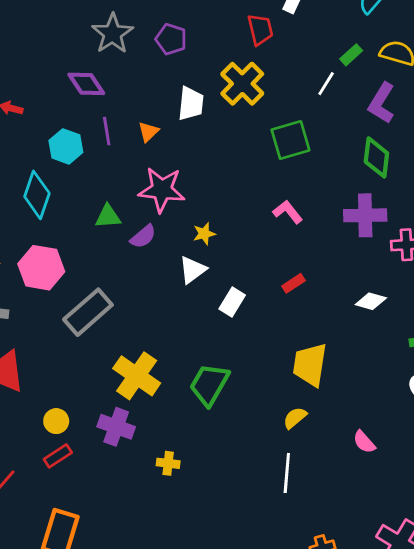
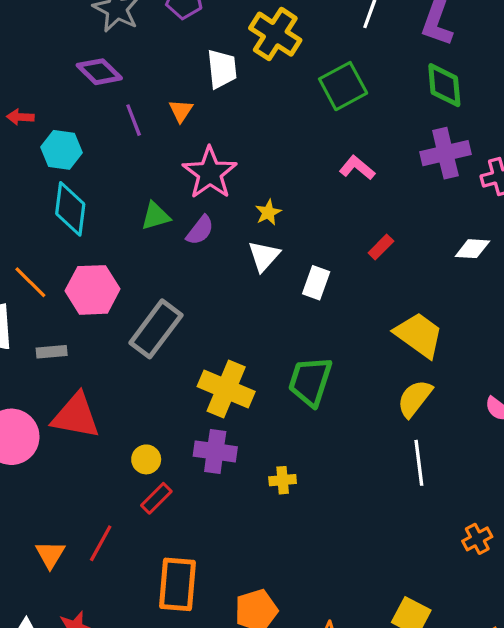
cyan hexagon: (66, 146) -> (62, 150), moved
pink star: (162, 190) -> (210, 173), turned -30
yellow trapezoid: (310, 365) -> (419, 335), turned 129
yellow semicircle: (295, 418) -> (415, 398), size x1.4

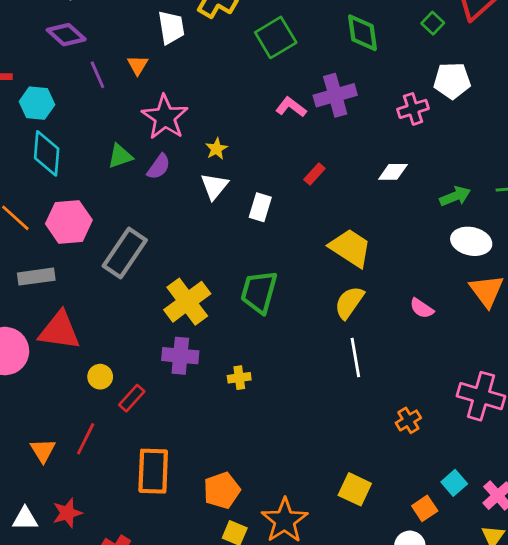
purple cross: (445, 153) -> (335, 95), moved
gray rectangle: (52, 352) -> (36, 277), size x1.4
yellow cross: (226, 389) -> (187, 302), turned 33
yellow circle: (146, 459) -> (100, 377), moved

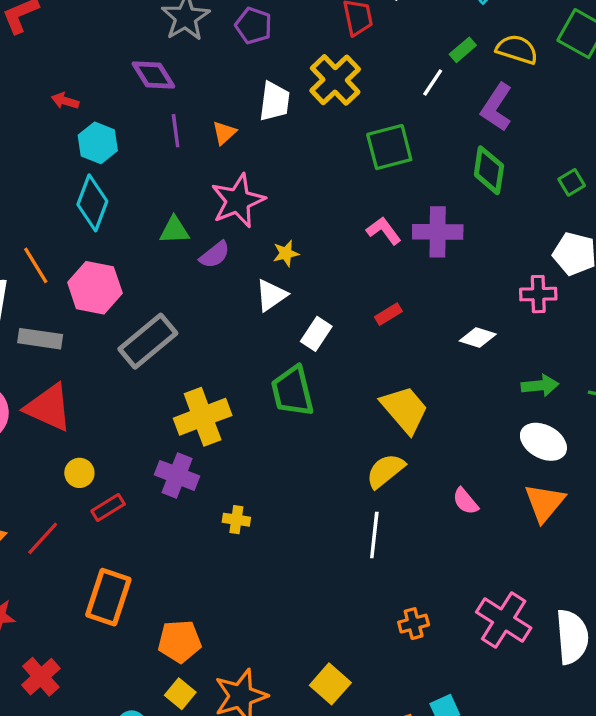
pink cross: (413, 109) -> (538, 294), moved
green trapezoid: (259, 292) -> (292, 391), moved, turned -45

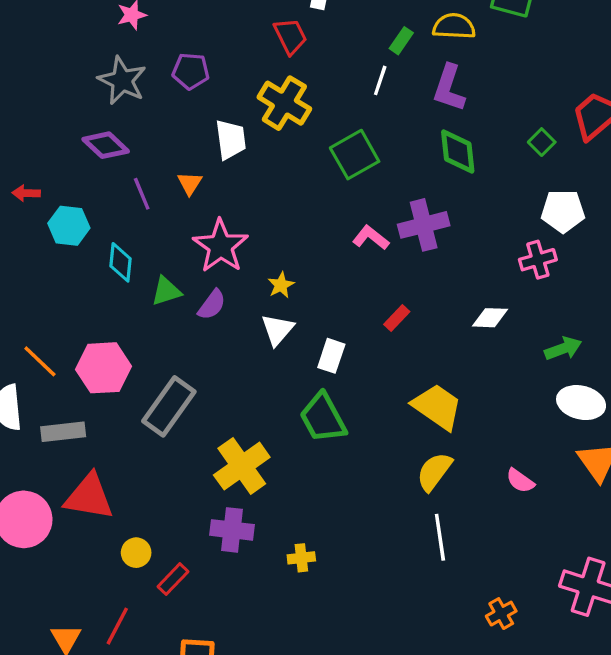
cyan diamond: (92, 203) -> (121, 262), moved, size x0.7

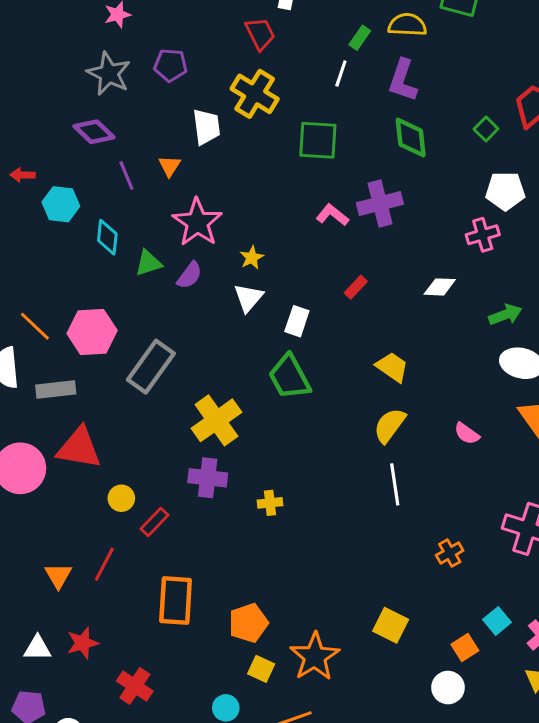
green square: (355, 155) -> (318, 140), turned 33
yellow trapezoid: (437, 407) -> (392, 367), size x0.7

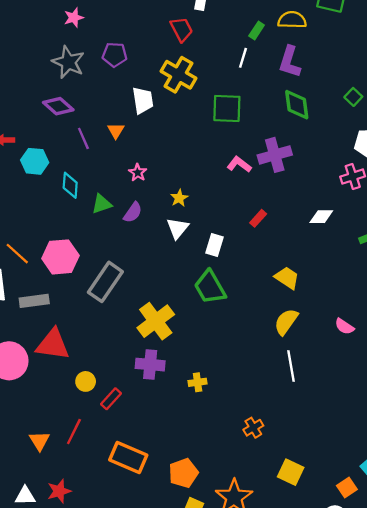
pink star: (197, 222) -> (138, 173), size x0.5
orange cross: (450, 553) -> (253, 428), moved
orange rectangle: (176, 601) -> (128, 457), turned -69

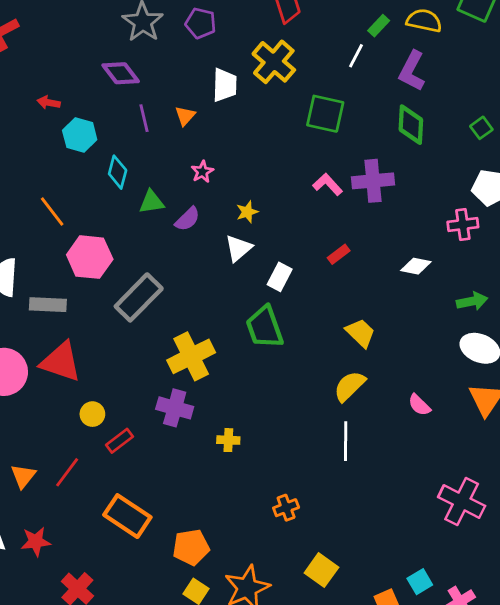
orange line: (17, 254) -> (52, 212), moved

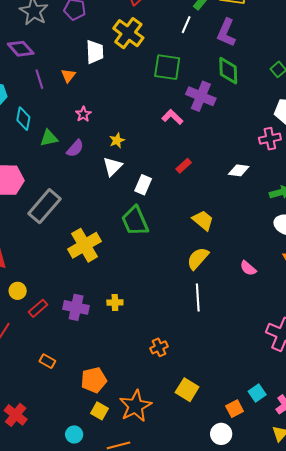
purple cross: (373, 181) -> (201, 96), moved, turned 32
purple cross: (175, 408) -> (76, 307), moved
orange rectangle: (127, 516) -> (47, 361), size x0.5

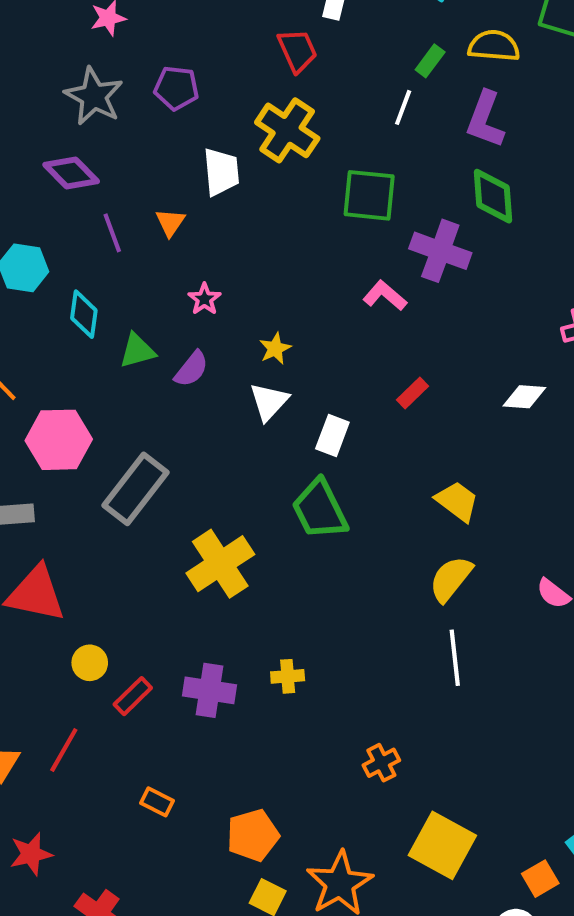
yellow square: (187, 390) -> (442, 845), size x1.4

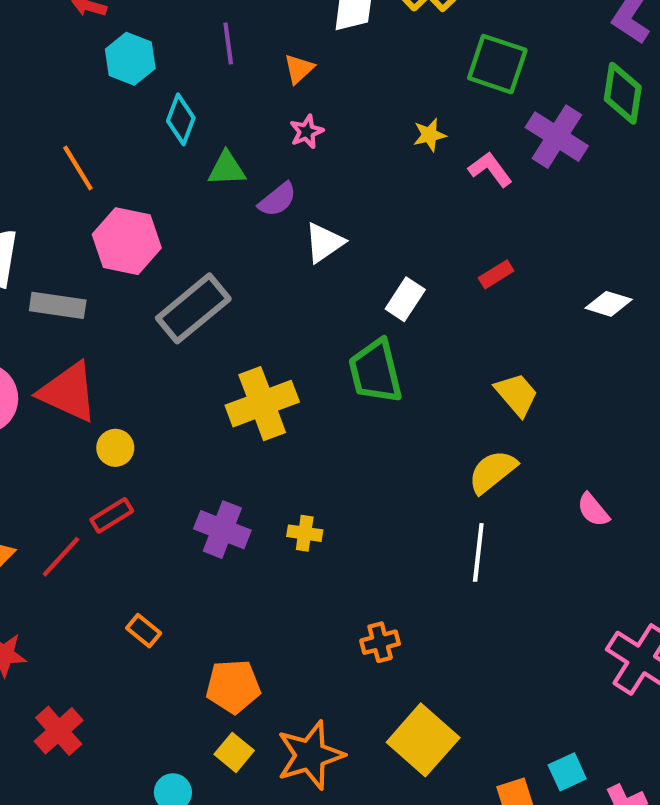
orange triangle: (170, 222) -> (299, 69), moved
yellow star: (275, 348) -> (429, 135), moved
white triangle: (269, 402) -> (324, 243), moved
yellow circle: (90, 663) -> (115, 448), moved
red rectangle: (133, 696) -> (112, 515), moved

